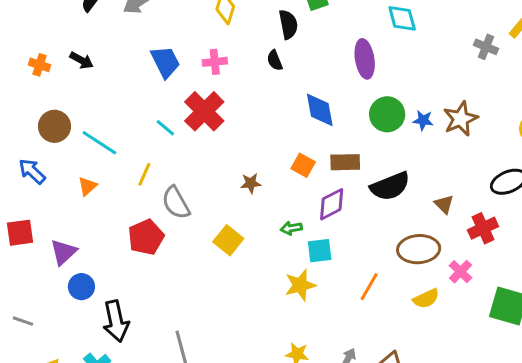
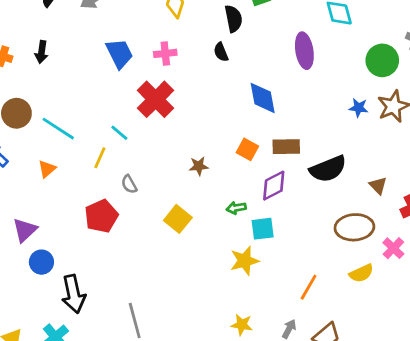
black arrow: (81, 60) -> (41, 52), turned 70
green circle: (387, 114) -> (382, 60), moved
cyan line: (165, 128) -> (119, 133), moved
gray semicircle: (176, 203) -> (129, 184), size x0.6
orange line: (369, 287) -> (309, 287), moved

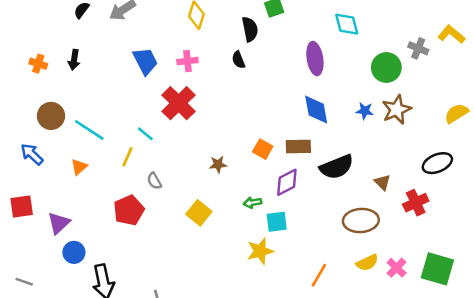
blue diamond: (263, 98) -> (316, 110), moved
pink cross: (393, 248) -> (397, 268), moved

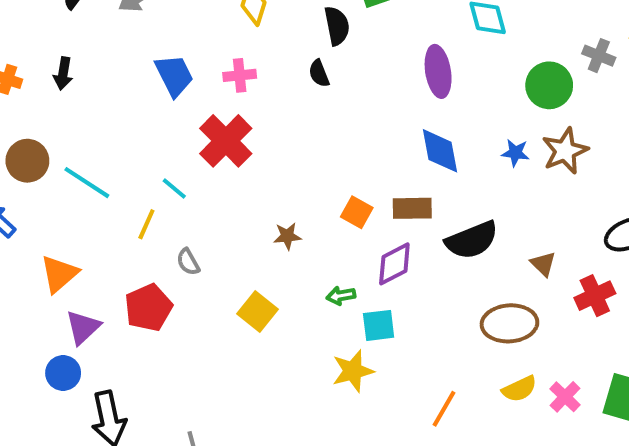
orange triangle: (79, 167) -> (59, 274), moved, size x1.5
purple triangle: (59, 223) -> (83, 327), moved

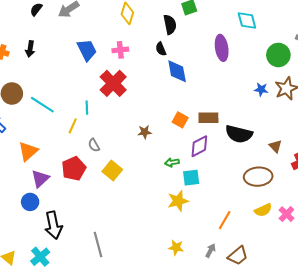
blue diamond: (440, 151) -> (177, 71), moved
cyan line: (174, 188) -> (87, 108), turned 48
black semicircle: (472, 240) -> (239, 134), turned 36
yellow square: (258, 312) -> (112, 171), moved

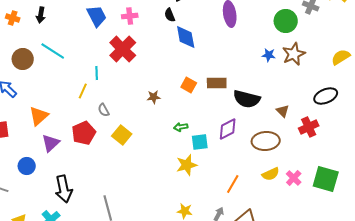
cyan line: (42, 105) -> (53, 51), moved
purple diamond: (199, 146) -> (228, 129), moved
blue circle: (30, 202) -> (27, 166), moved

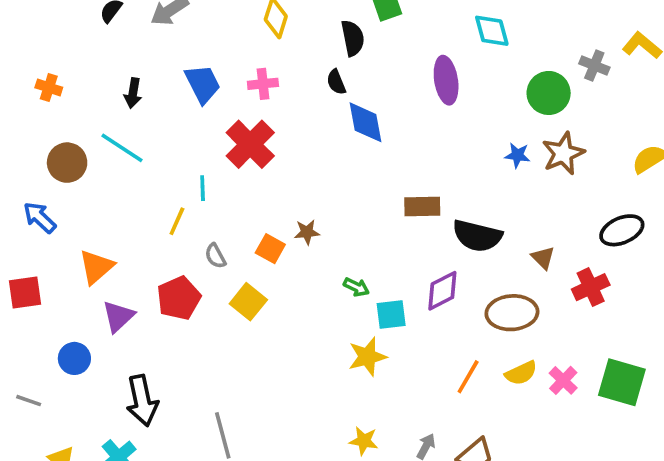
black arrow: (41, 15) -> (133, 93), moved
orange square: (189, 85) -> (270, 249), moved
green arrow: (181, 127) -> (356, 287), turned -144
orange line: (233, 184) -> (468, 377), moved

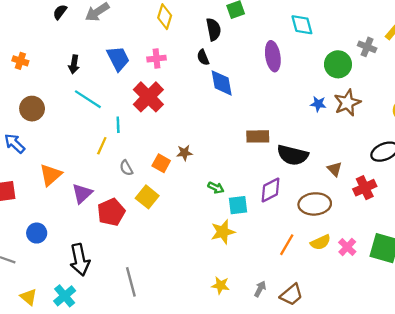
cyan line: (122, 148) -> (88, 99), moved
red pentagon: (179, 298) -> (111, 212), moved
purple triangle: (118, 316) -> (82, 193), moved

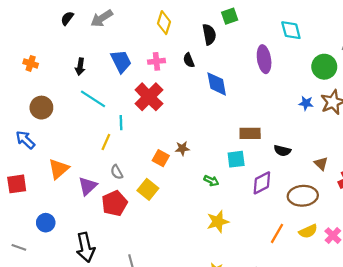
black semicircle: (203, 57) -> (189, 60), moved
black semicircle: (293, 155) -> (282, 151), size x0.6
gray semicircle: (126, 168) -> (117, 172), moved
cyan square: (238, 205) -> (236, 159), moved

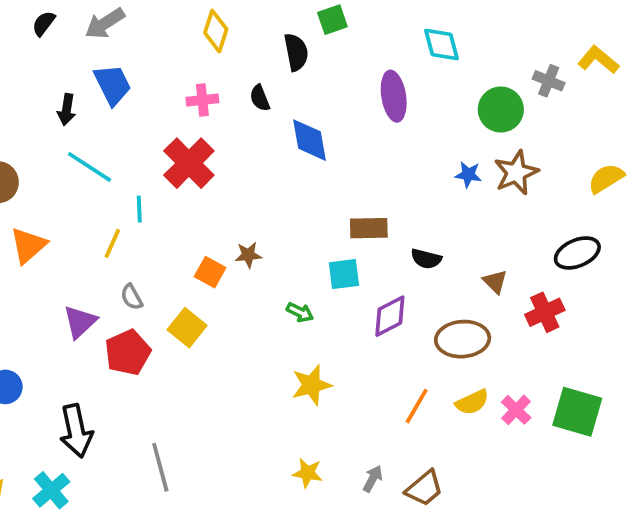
blue trapezoid: (121, 61) -> (112, 85), moved
orange triangle: (59, 169) -> (28, 245), moved

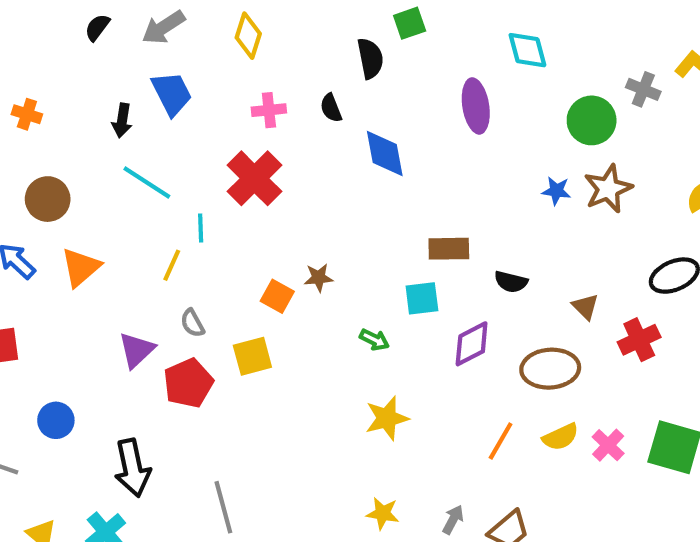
yellow diamond: (216, 31) -> (248, 36), moved
yellow square: (187, 328) -> (252, 356), turned 36

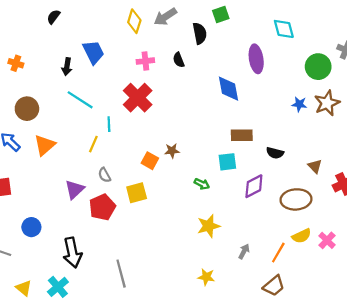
gray arrow: (163, 27) -> (165, 17), moved
blue diamond: (385, 154) -> (228, 89), moved
orange line: (501, 441) -> (278, 253), moved
gray arrow: (453, 520) -> (244, 251), moved

